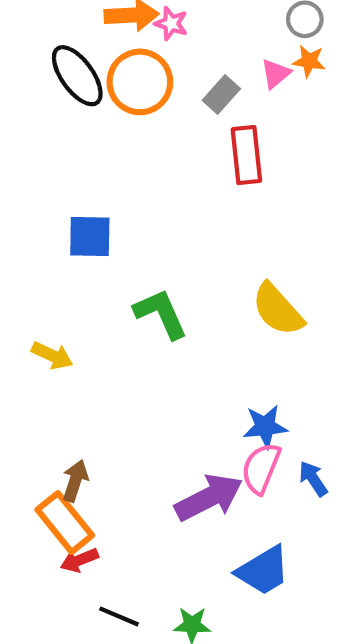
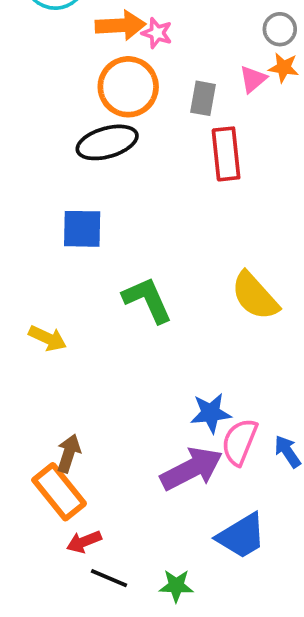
black ellipse: (77, 76) -> (107, 142), moved, turned -70
gray rectangle: (221, 95) -> (203, 98), turned -32
blue star: (265, 426) -> (211, 413), moved
red arrow: (79, 560) -> (84, 542), moved

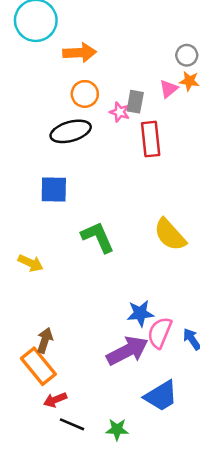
pink star: (157, 33) -> (120, 112), moved
orange circle: (128, 87) -> (85, 94), size x0.7

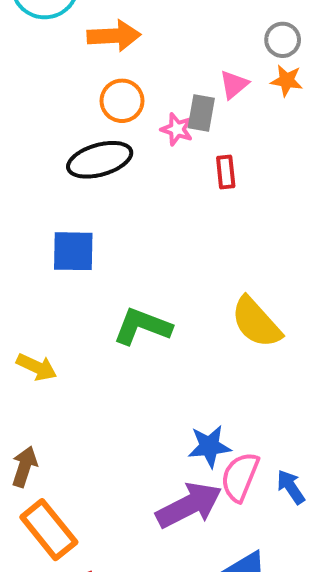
pink triangle: (169, 89) -> (234, 85), moved
red rectangle: (151, 139) -> (226, 172), size x0.6
green L-shape: (98, 237) -> (142, 326), turned -45
brown arrow: (45, 340) -> (24, 467), moved

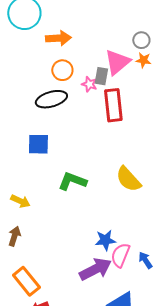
pink triangle: (234, 85) -> (117, 62), size x1.8
red rectangle: (226, 172) -> (113, 105), size x2.0
brown arrow: (24, 467) -> (14, 236), moved

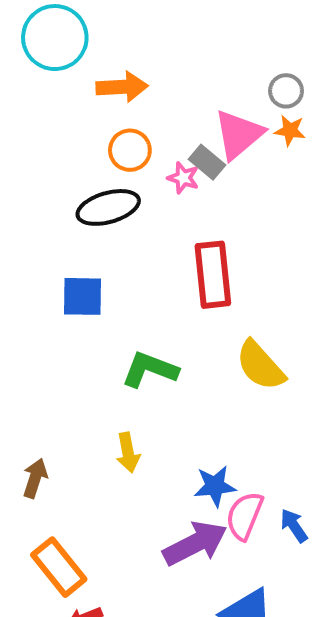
gray rectangle: (101, 76) -> (207, 162), turned -60
red rectangle: (113, 105) -> (213, 275), moved
yellow arrow: (20, 201) -> (128, 453), moved, turned 54

